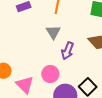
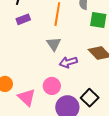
purple arrow: (67, 51) -> (68, 62), turned 54

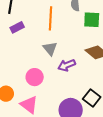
pink circle: (52, 86) -> (35, 77), moved

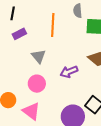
gray triangle: (50, 49) -> (38, 56), moved

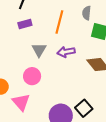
purple arrow: (69, 72) -> (66, 52), moved

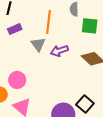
gray triangle: (39, 50) -> (38, 44), moved
pink circle: (32, 76) -> (17, 80), moved

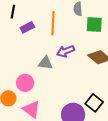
purple rectangle: (15, 29) -> (27, 27), moved
gray triangle: (38, 44) -> (45, 63), moved, turned -42

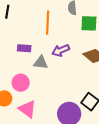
purple rectangle: (27, 27) -> (24, 48), moved, turned 32

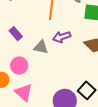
purple rectangle: (24, 48) -> (16, 34), moved, turned 40

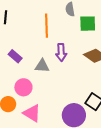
purple arrow: (62, 37) -> (61, 52), turned -66

